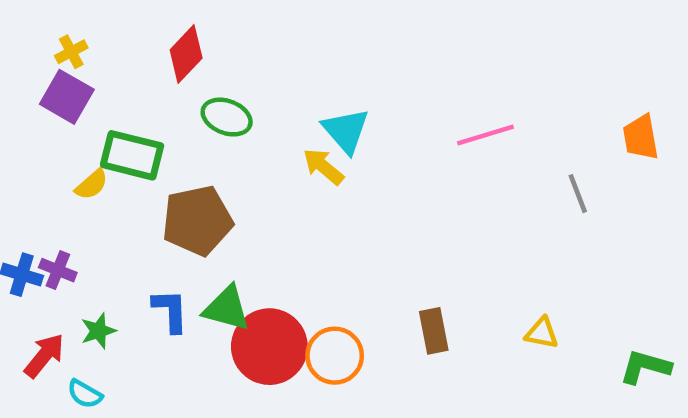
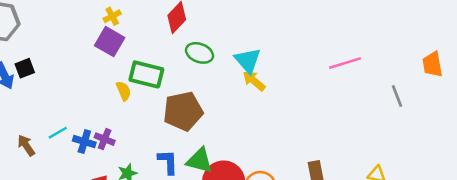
cyan triangle: (346, 131) -> (248, 61), moved
yellow semicircle: (92, 185) -> (124, 91), turned -72

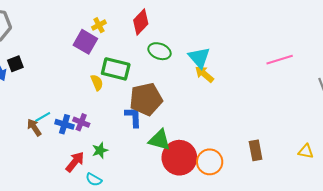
yellow cross: (112, 16) -> (99, 25), moved
brown arrow: (26, 145) -> (34, 127), moved
blue L-shape: (168, 162) -> (133, 117), moved

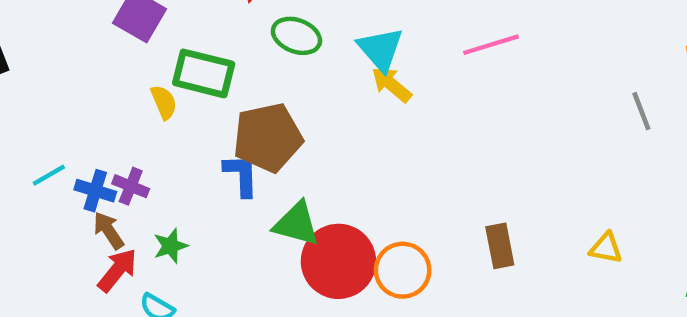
pink line: (280, 60) -> (491, 45), moved
brown arrow: (34, 127) -> (109, 230), moved

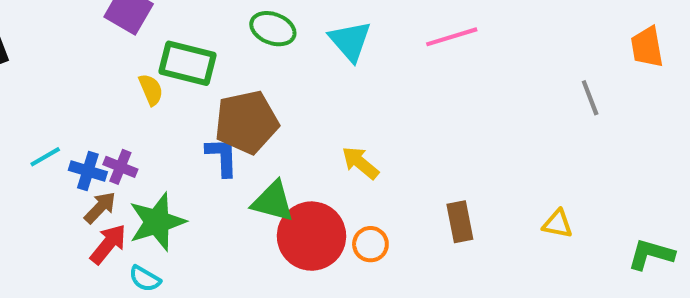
yellow arrow: (392, 85) -> (360, 163), moved
brown arrow: (109, 230) -> (100, 208), turned 78
green star: (170, 246) -> (157, 222), size x1.8
orange circle: (403, 270) -> (370, 244), size x0.7

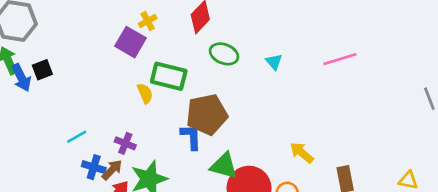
cyan triangle: (350, 41) -> (274, 62), size x0.6
yellow arrow: (360, 163) -> (302, 153), moved
blue cross: (88, 171) -> (94, 167), moved

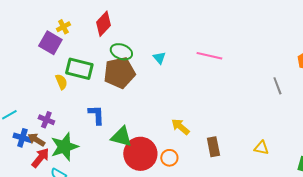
pink line: (340, 59) -> (209, 56), turned 30
brown pentagon: (207, 114) -> (119, 73), moved
brown arrow: (112, 170) -> (36, 140), turned -102

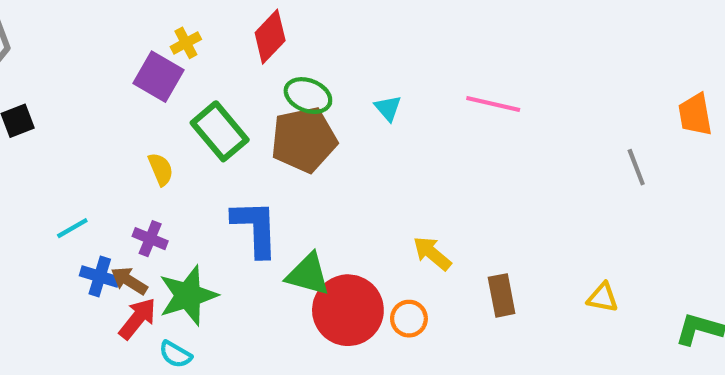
green rectangle: (79, 69) -> (220, 131), turned 36
yellow semicircle: (61, 82) -> (161, 169), moved
blue L-shape: (96, 115) -> (255, 228), size x1.4

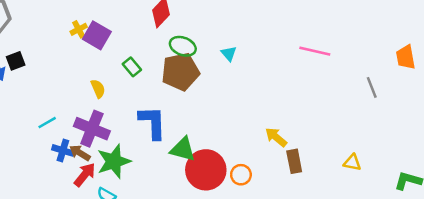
yellow cross: (186, 43) -> (79, 29), moved
pink line: (493, 104) -> (315, 51), moved
green rectangle: (220, 131) -> (132, 67), size x0.6
purple cross: (150, 239) -> (92, 129), size x1.8
yellow arrow: (432, 253) -> (276, 137), moved

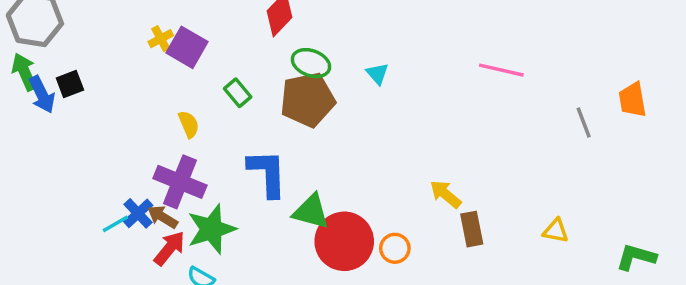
orange trapezoid: (406, 57) -> (632, 100), moved
cyan line: (47, 123) -> (115, 224), moved
blue cross: (63, 150) -> (138, 213), turned 30

